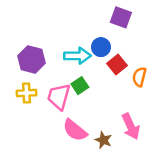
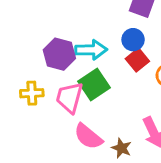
blue circle: (101, 47) -> (133, 40), moved
purple hexagon: (32, 59) -> (59, 54), moved
green square: (80, 86) -> (94, 84), size x1.5

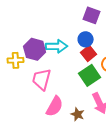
green square: (94, 84) -> (90, 75), moved
yellow cross: (32, 93) -> (16, 60), moved
pink semicircle: (88, 137) -> (55, 106), turned -100

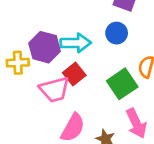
red square: (89, 53) -> (74, 74), moved
pink trapezoid: (42, 79) -> (54, 90), turned -120

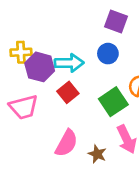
yellow cross: (18, 63) -> (21, 52), moved
pink trapezoid: (54, 90) -> (24, 107), moved

